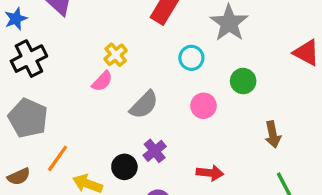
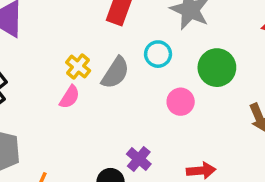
green circle: (243, 81) -> (217, 68), size x1.4
gray semicircle: (144, 105) -> (115, 73), moved

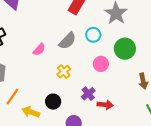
yellow cross: (78, 67) -> (64, 72), moved
purple cross: (139, 159) -> (88, 94), moved

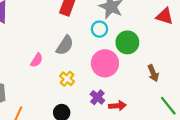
cyan circle: (93, 35) -> (99, 29), moved
pink circle: (101, 64) -> (105, 63), size x1.6

